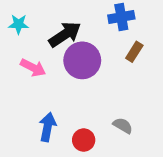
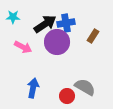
blue cross: (121, 17) -> (66, 23), moved
gray semicircle: (123, 126) -> (85, 87), size x1.5
red circle: (84, 140) -> (67, 96), moved

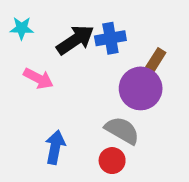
purple circle: (57, 42) -> (141, 88), moved
gray semicircle: (85, 87) -> (122, 130), moved

